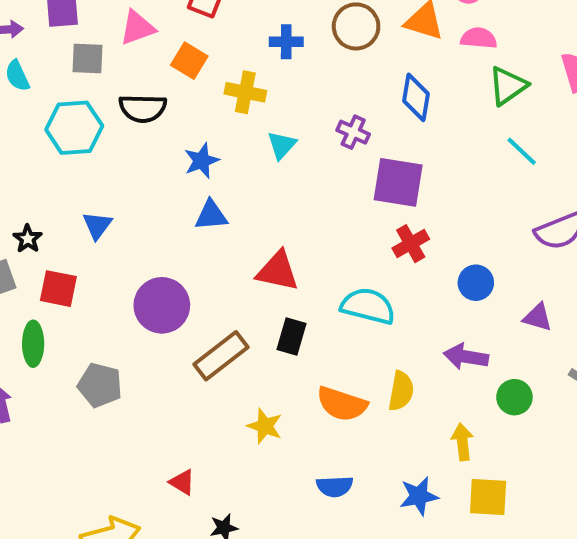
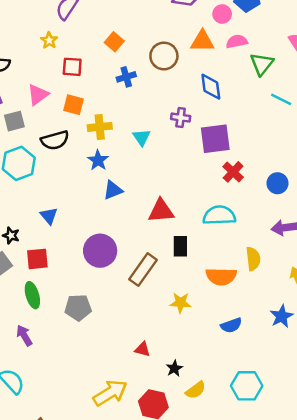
yellow cross: (245, 92) -> (100, 127), moved

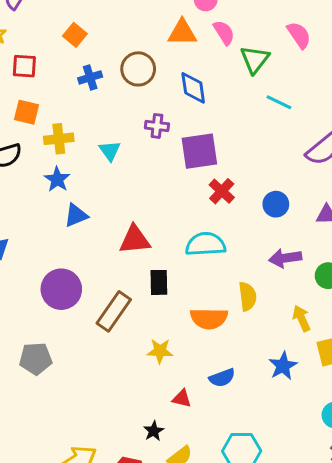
pink semicircle: (237, 42) -> (224, 33), turned 70
brown circle: (164, 56) -> (138, 69), moved
red triangle: (142, 349) -> (182, 399), moved

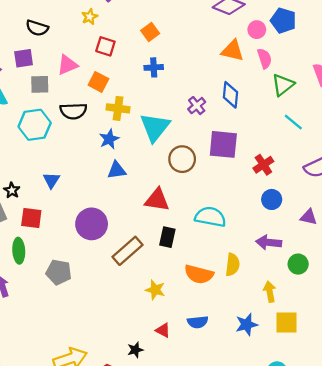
brown circle: (138, 69) -> (182, 159), moved
purple cross: (157, 126) -> (197, 106), moved, turned 30
cyan triangle: (110, 151) -> (155, 127), size x1.8
red cross: (222, 191) -> (263, 165), moved

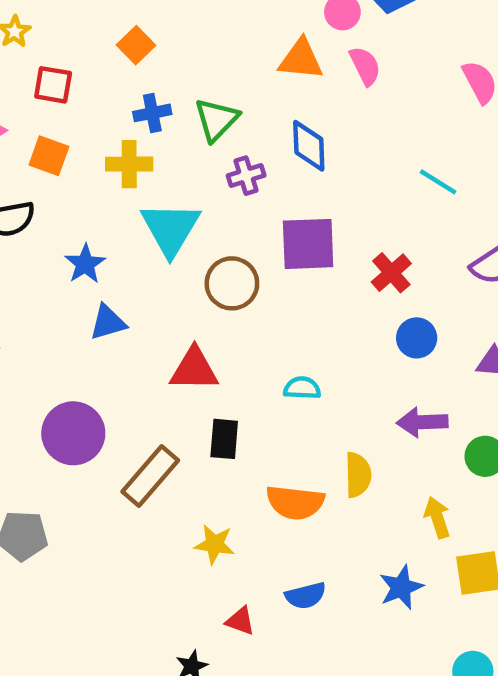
green triangle: (283, 85) -> (216, 120), moved
purple cross: (197, 106) -> (246, 176), turned 30
yellow cross: (118, 108) -> (129, 164), moved
cyan semicircle: (210, 217) -> (302, 388), size x0.6

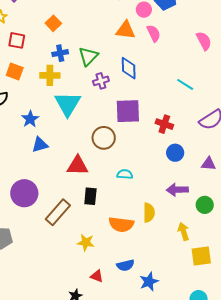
red cross: (391, 273) -> (164, 124), turned -30
brown circle: (232, 283) -> (104, 138), moved
blue star: (401, 587) -> (149, 282), moved

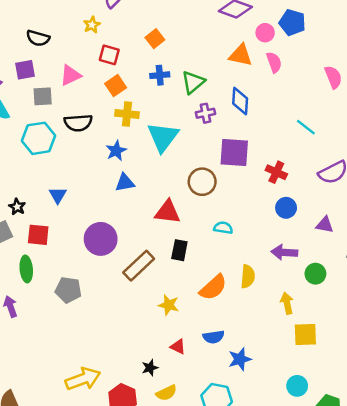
orange square: (15, 71) -> (116, 86), moved, turned 30
yellow cross: (50, 75) -> (127, 114), moved
orange semicircle: (121, 224) -> (213, 287), turned -55

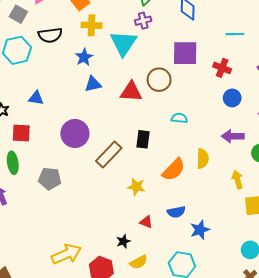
gray square: (43, 96) -> (18, 14), turned 36
purple cross: (205, 113) -> (143, 21), moved
cyan line: (306, 127) -> (235, 34), moved, turned -36
blue triangle: (58, 195) -> (36, 98), turned -49
red triangle: (168, 212) -> (131, 92), moved

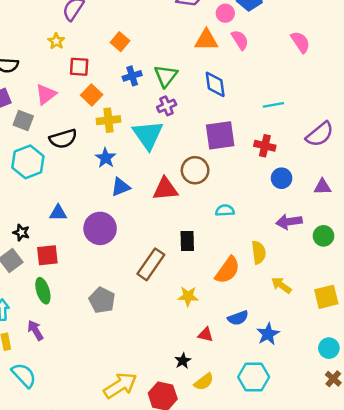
purple circle: (75, 133) -> (100, 228), moved
gray pentagon: (50, 179) -> (102, 300), moved, turned 30
yellow arrow: (237, 180) -> (281, 285), moved, turned -30

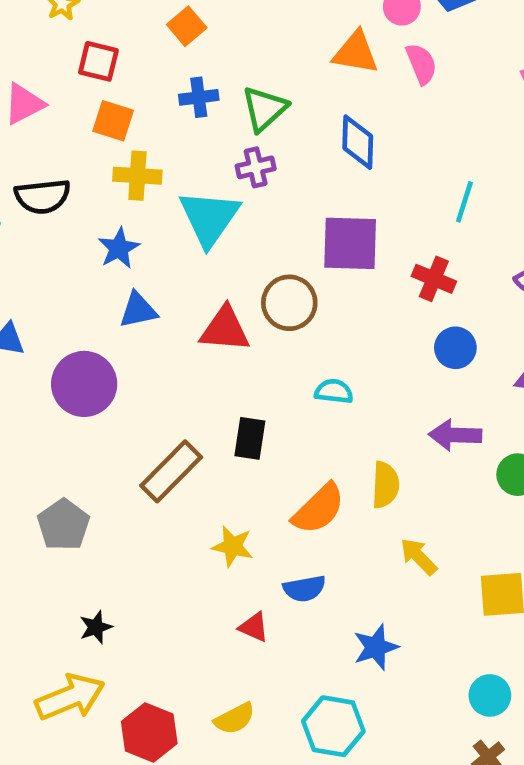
orange square: (92, 95) -> (113, 121), turned -36
cyan line: (273, 105) -> (464, 202), turned -72
blue semicircle: (238, 318) -> (304, 589), moved
black star: (183, 361) -> (96, 627), moved

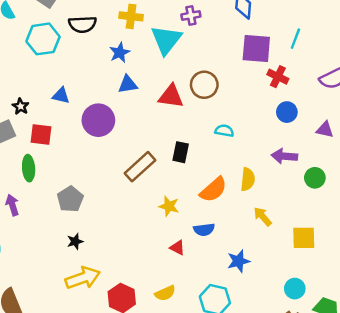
purple square: (350, 243) -> (256, 48), moved
gray pentagon: (63, 525) -> (70, 199), moved
black star: (96, 627) -> (75, 241), moved

